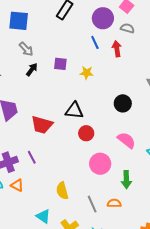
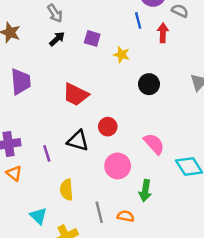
black circle: (123, 103) -> (149, 84), moved
black triangle: (74, 111) -> (78, 141), moved
red trapezoid: (42, 125) -> (76, 94), moved
purple line: (32, 157) -> (47, 153), moved

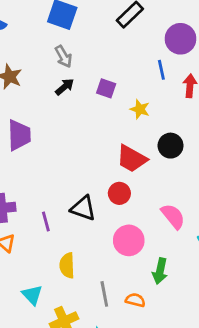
red trapezoid: (76, 94) -> (132, 159), moved

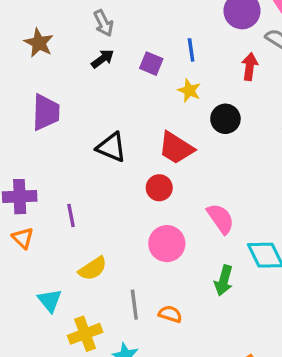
blue line: (161, 70) -> (191, 50), moved
black circle: (171, 146) -> (225, 119), moved
black triangle: (83, 208) -> (111, 147), moved
yellow semicircle: (67, 265) -> (93, 269), turned -125
green arrow: (160, 271) -> (224, 280), moved

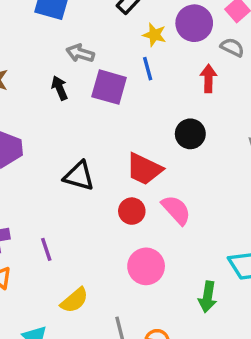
gray arrow: (104, 23) -> (80, 53), moved, turned 140
black arrow: (103, 59) -> (60, 88), turned -70
purple square: (151, 64) -> (109, 87), size x1.5
yellow star: (189, 91) -> (154, 35), moved
pink semicircle: (221, 219) -> (176, 210), moved

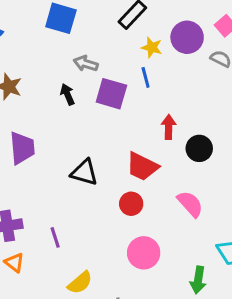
red arrow: (208, 78) -> (169, 127), moved
black circle: (190, 134) -> (199, 148), moved
pink semicircle: (176, 210) -> (190, 204), moved

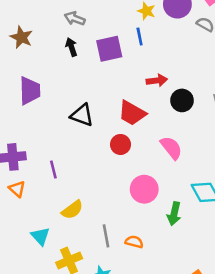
gray arrow: (86, 64) -> (75, 19), moved
purple square: (111, 94) -> (109, 49), turned -32
red arrow: (169, 127) -> (157, 80), turned 78
pink circle: (144, 253) -> (144, 189), moved

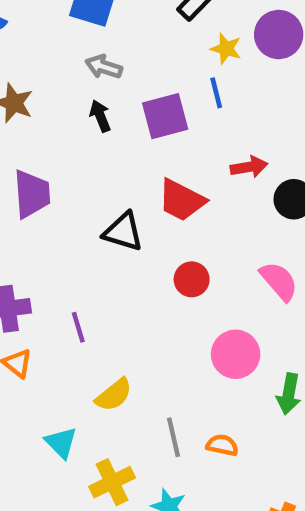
red trapezoid: (132, 113) -> (182, 200), moved

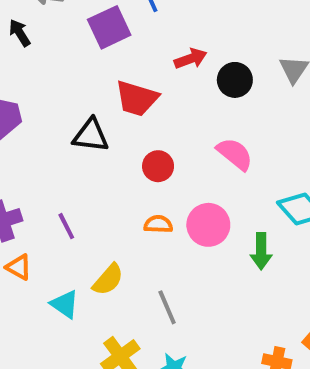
black arrow: (100, 116) -> (20, 33), moved
cyan triangle: (61, 443) -> (65, 304), moved
orange semicircle: (222, 445) -> (158, 224), moved

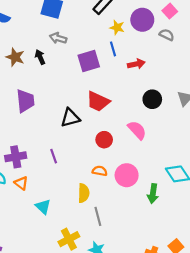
red arrow: (191, 59) -> (136, 64), moved
black triangle: (91, 135) -> (70, 118), turned -30
pink semicircle: (235, 154) -> (137, 130), moved
purple line: (66, 226) -> (54, 156), moved
yellow semicircle: (108, 280) -> (84, 193), moved, turned -48

